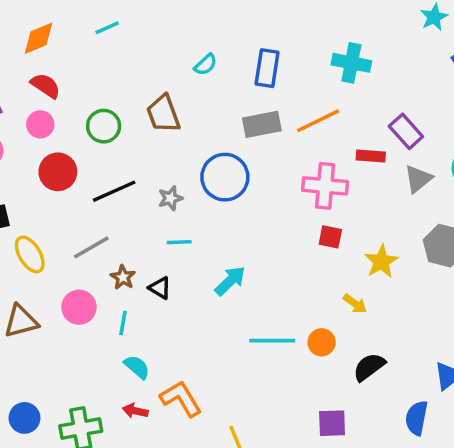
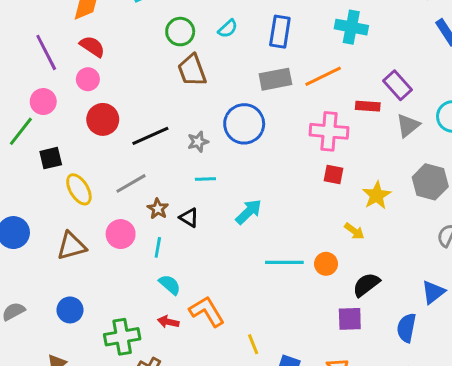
green circle: (104, 126) -> (180, 32), moved
blue circle: (24, 418) -> (70, 310), moved
purple square: (332, 423) -> (350, 319), moved

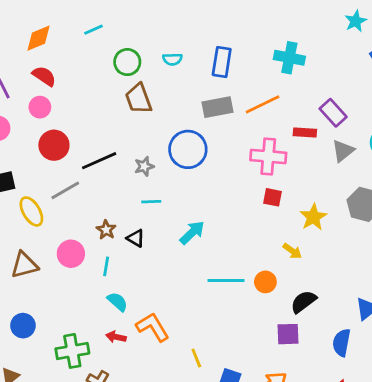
cyan semicircle: (228, 29) -> (172, 59), turned 42
gray line: (131, 183) -> (65, 190), moved

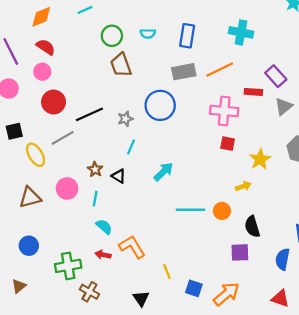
cyan line: (151, 202) -> (131, 147), turned -64
yellow arrow: (292, 251) -> (243, 186), turned -56
black semicircle: (303, 302) -> (252, 227), turned -70

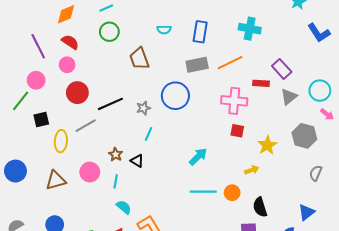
green circle: (112, 36) -> (109, 32), moved
yellow ellipse: (36, 155) -> (61, 141), turned 35
cyan arrow: (164, 172) -> (198, 157), moved

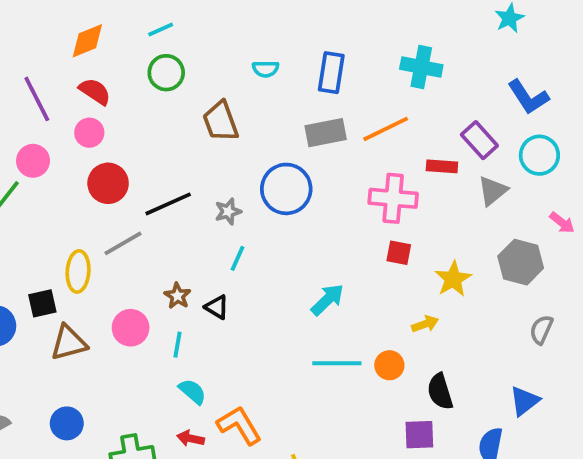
blue L-shape: (319, 33) -> (528, 97), moved
cyan circle: (320, 91) -> (539, 155), moved
black square: (41, 119) -> (42, 303), moved

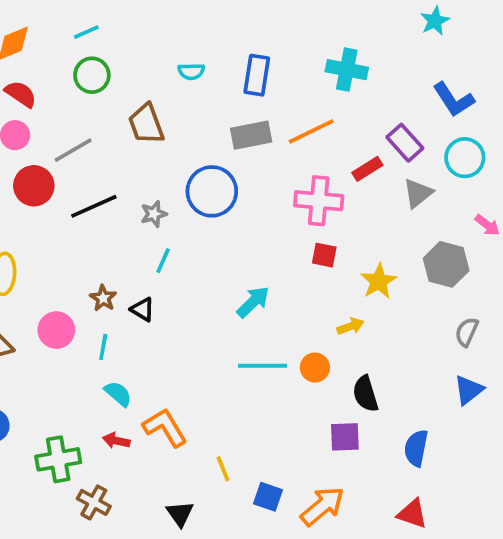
red rectangle: (442, 166) -> (367, 169), turned -36
gray line: (123, 243) -> (73, 150), moved
blue triangle: (524, 401) -> (469, 390), moved

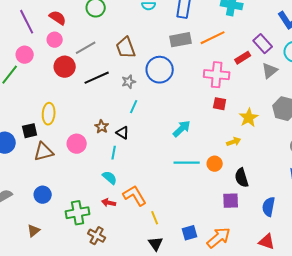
brown trapezoid: (146, 124) -> (126, 48), moved
cyan line: (103, 347) -> (114, 153), moved
yellow line: (223, 469) -> (155, 218), moved
blue square: (268, 497) -> (190, 233), turned -35
black triangle: (180, 514) -> (156, 244), moved

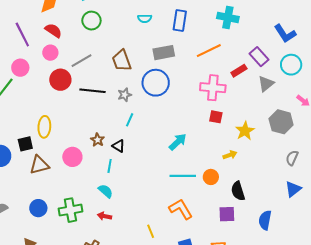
gray rectangle: (181, 40) -> (164, 53), moved
black line: (97, 78) -> (92, 91), turned 30
orange L-shape: (135, 196) -> (181, 209), moved
green cross: (78, 213) -> (70, 210), moved

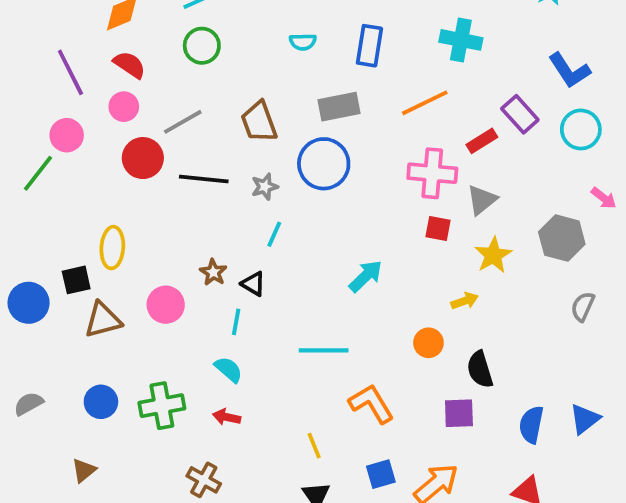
gray triangle: (266, 84) -> (482, 200), moved
cyan line: (183, 176) -> (324, 350), moved
blue triangle: (293, 189) -> (585, 419), moved

